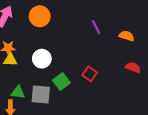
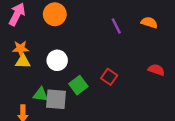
orange semicircle: (127, 36) -> (149, 23), moved
green triangle: (18, 92) -> (41, 95), moved

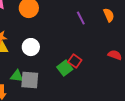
orange semicircle: (149, 23) -> (109, 15), turned 48
green square: (78, 85) -> (65, 68), moved

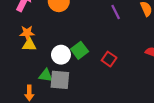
white circle: (31, 47) -> (61, 55), moved
green square: (65, 68) -> (80, 50), moved

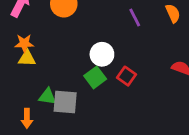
green square: (80, 50) -> (95, 77), moved
white circle: (61, 55) -> (102, 54), moved

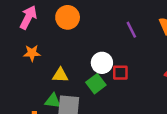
yellow triangle: (27, 58) -> (60, 75), moved
red square: (127, 76) -> (120, 73), moved, turned -35

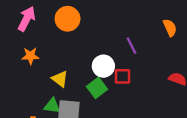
purple line: (131, 30) -> (132, 46), moved
yellow triangle: (60, 75) -> (60, 79), turned 35

